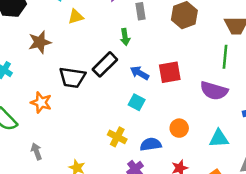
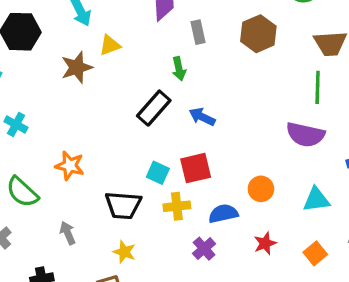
brown star: (40, 42) -> (77, 67), moved
red square: (170, 72) -> (196, 168), moved
black trapezoid: (72, 77) -> (123, 205), moved
cyan square: (137, 102) -> (158, 173), moved
yellow cross: (117, 137) -> (177, 206), turned -30

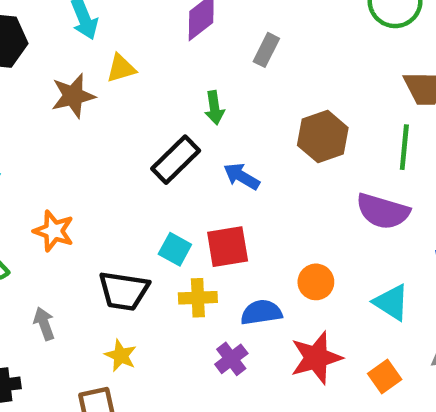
gray rectangle: (198, 32) -> (266, 50), moved, turned 35
brown hexagon: (258, 34) -> (323, 137), moved
cyan triangle: (316, 200) -> (391, 302), turned 36
red star: (265, 243) -> (316, 358), size x1.6

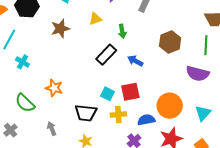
yellow triangle: (121, 68) -> (95, 19), moved
orange circle: (316, 282) -> (170, 106), size x1.6
cyan triangle: (391, 302) -> (203, 113), turned 42

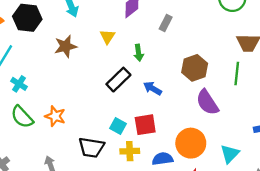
yellow triangle: (95, 19) -> (107, 37), turned -40
purple semicircle: (198, 74) -> (207, 102), moved, turned 40
green semicircle: (25, 103) -> (22, 117), moved

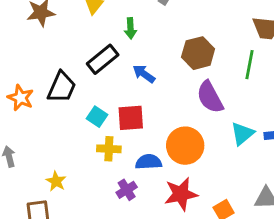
black trapezoid: (91, 147) -> (62, 87), moved, turned -80
cyan triangle: (230, 154) -> (242, 134), moved

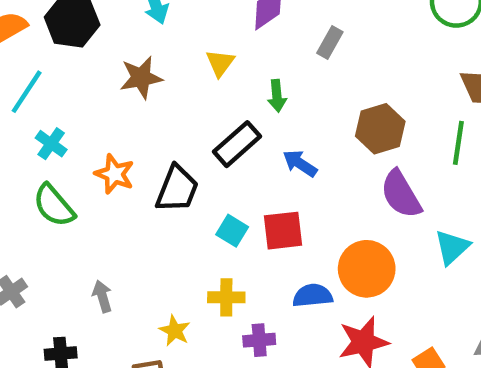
orange star: (21, 98) -> (114, 174), moved
yellow cross: (109, 149) -> (226, 297), moved
purple cross: (127, 190) -> (259, 340), moved, turned 30

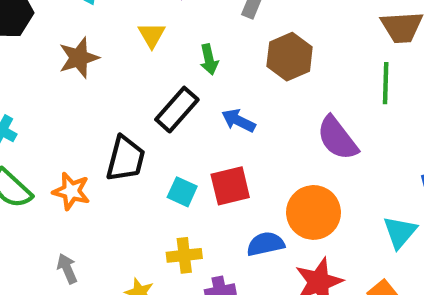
brown hexagon: (380, 129) -> (290, 57), moved
orange star: (114, 174) -> (71, 191), moved
cyan triangle: (452, 247) -> (400, 232), moved

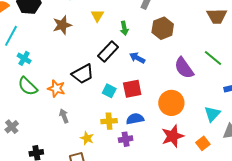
green line: (386, 83) -> (213, 58), moved, turned -54
black trapezoid: (125, 159) -> (83, 74), turned 45
blue semicircle: (265, 244) -> (135, 119), moved
gray arrow: (67, 269) -> (64, 116), moved

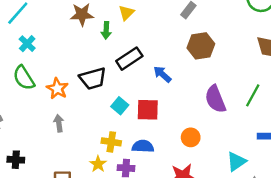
green arrow: (124, 28) -> (106, 30), moved
green line: (213, 58) -> (253, 95), turned 66
orange circle: (171, 103) -> (191, 137), size x0.6
yellow star: (87, 138) -> (98, 164), moved

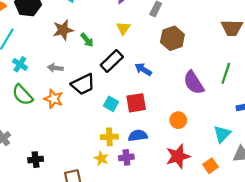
yellow triangle: (126, 13) -> (123, 28), moved
green arrow: (106, 30) -> (87, 40), turned -32
gray arrow: (59, 123) -> (55, 68), moved, turned -64
black cross: (16, 160) -> (36, 160), moved

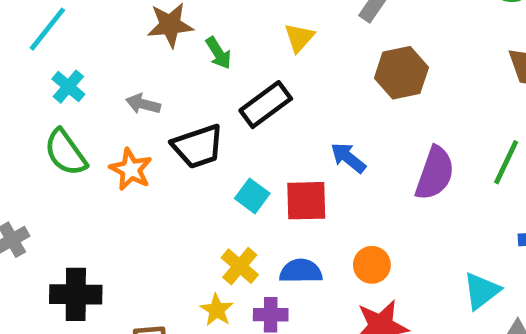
blue arrow: (143, 69) -> (348, 158), moved
purple semicircle: (194, 83) -> (435, 173), turned -135
orange circle: (178, 120) -> (372, 265), moved
yellow cross: (109, 137) -> (240, 266), turned 35
black cross: (36, 160) -> (76, 294), size x1.5

